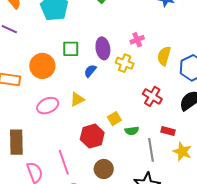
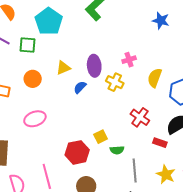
green square: (71, 49) -> (27, 45), moved
orange circle: (42, 66) -> (33, 79), size x0.7
yellow triangle: (77, 99) -> (63, 68), moved
red rectangle: (168, 131) -> (160, 143), moved

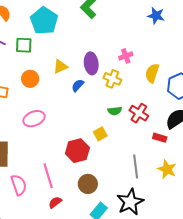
green semicircle: (117, 150) -> (115, 111), moved

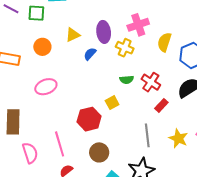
pink cross: (126, 56) -> (138, 25), size x1.5
red rectangle: (160, 138) -> (161, 105), moved, turned -64

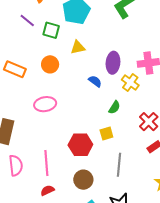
yellow triangle: (73, 35) -> (78, 47), moved
blue semicircle: (90, 54) -> (95, 81), turned 72
green semicircle: (127, 80) -> (114, 107), moved, turned -64
gray line: (147, 135) -> (119, 165), moved

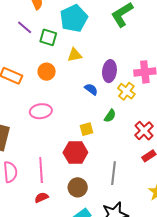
yellow square: (106, 134) -> (86, 129), moved

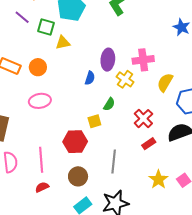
yellow triangle: (75, 55) -> (63, 43), moved
orange circle: (47, 72) -> (38, 67), moved
blue semicircle: (91, 89) -> (90, 78), turned 72
yellow square: (86, 129) -> (94, 121), moved

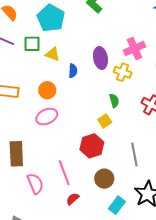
yellow triangle: (63, 43) -> (53, 54), turned 49
orange circle: (38, 67) -> (47, 90), moved
blue semicircle: (90, 78) -> (73, 71), moved
green semicircle: (109, 104) -> (114, 101), turned -32

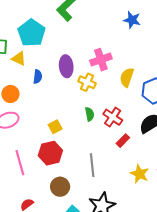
cyan pentagon: (51, 18) -> (32, 33), moved
green semicircle: (114, 101) -> (90, 114), moved
yellow square: (105, 121) -> (55, 127), moved
pink line: (64, 173) -> (20, 163), moved

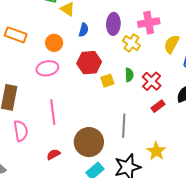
yellow square: (55, 127) -> (107, 81), moved
red hexagon: (50, 153) -> (89, 63), moved
yellow star: (140, 174) -> (156, 151), moved
brown circle: (60, 187) -> (89, 142), size x1.5

